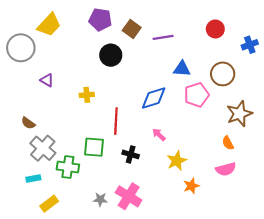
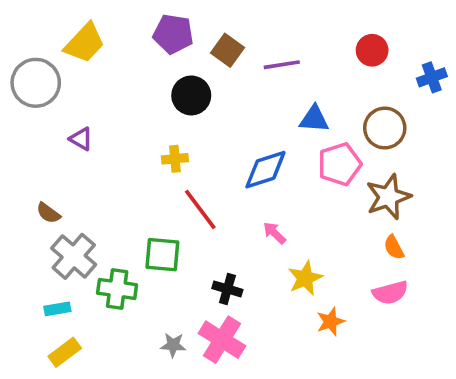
yellow cross: (87, 95) -> (175, 159), moved
brown star: (239, 114) -> (388, 197), moved
red line: (116, 121) -> (200, 209), turned -40
black cross: (131, 154) -> (227, 289), moved
yellow rectangle: (49, 204) -> (65, 352), moved

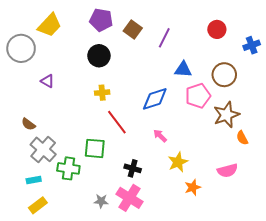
purple line: (282, 65) -> (164, 38), turned -54
black circle: (191, 95) -> (99, 56), moved
orange semicircle: (394, 247) -> (242, 138), moved

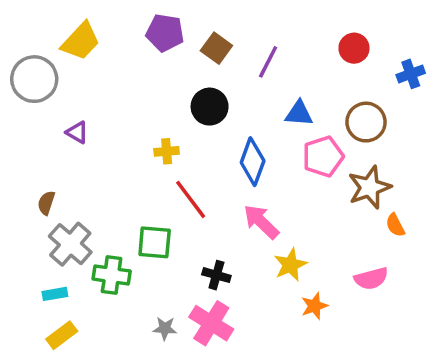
black circle: (99, 56) -> (210, 107), moved
blue diamond: (155, 99) -> (253, 162), turned -52
brown semicircle: (28, 124) -> (46, 203), turned 72
pink arrow: (160, 136) -> (261, 222), size x1.6

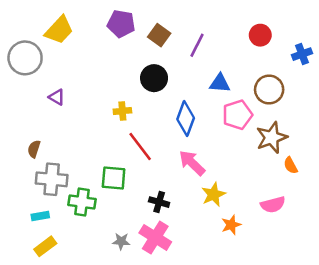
gray cross: (70, 244) -> (52, 179), turned -36

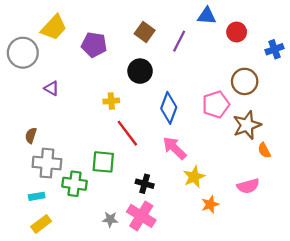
purple pentagon: (121, 24) -> (94, 45), moved
blue triangle: (220, 83) -> (207, 16), moved

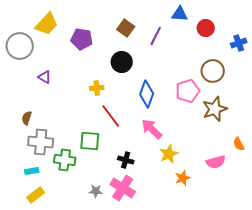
orange semicircle: (264, 150) -> (239, 144), moved

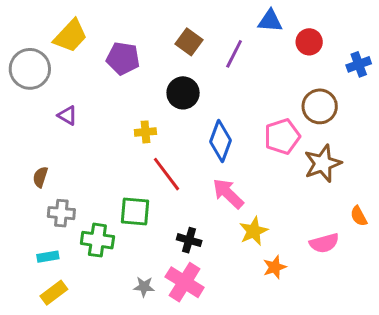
gray cross: (41, 142) -> (61, 213), size x0.7

